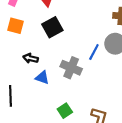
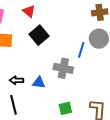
black arrow: (31, 58) -> (16, 80), moved
green square: (65, 111) -> (65, 108), turned 32

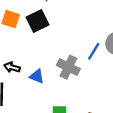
black square: (39, 35) -> (37, 21), moved

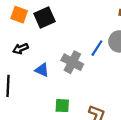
black arrow: (12, 67) -> (21, 49), moved, turned -40

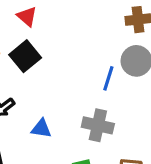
gray cross: (72, 62) -> (98, 125), moved

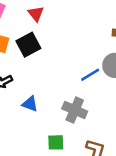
blue line: (108, 78) -> (90, 75), turned 30

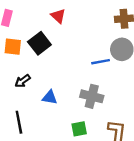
red triangle: (36, 14) -> (58, 16), moved
blue line: (90, 75) -> (101, 62), turned 30

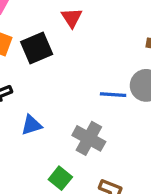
blue triangle: (50, 97) -> (31, 125), turned -42
green square: (79, 129) -> (60, 178), turned 35

